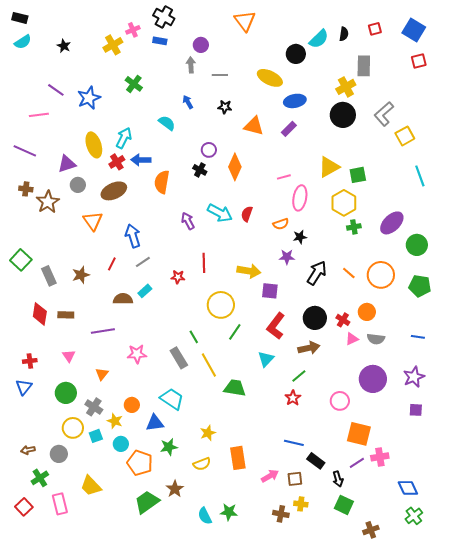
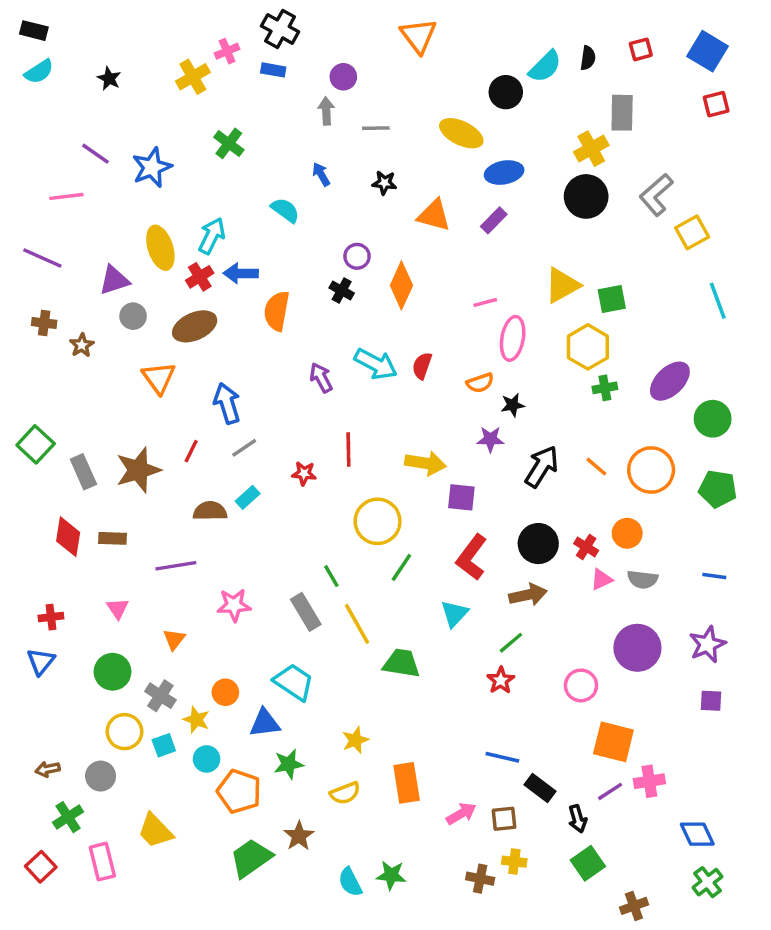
brown star: (48, 202) -> (82, 345), size x0.6
brown star: (81, 275) -> (138, 470), size x1.5
green square: (344, 505) -> (588, 863), turned 30

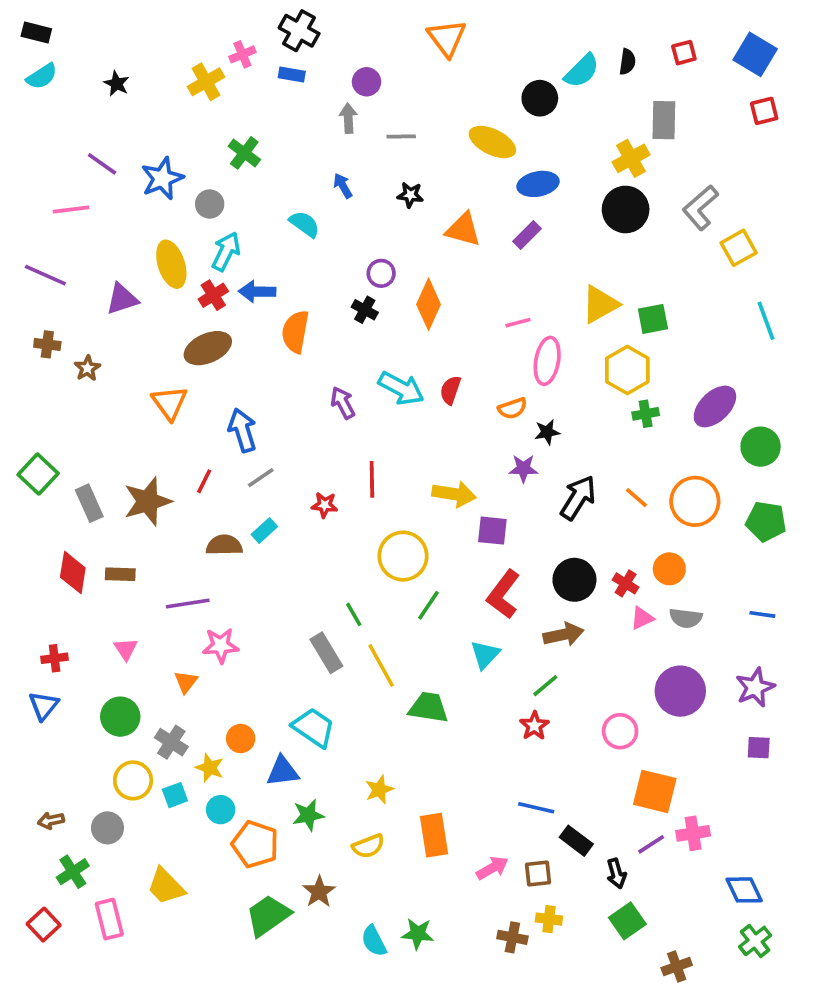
gray circle: (133, 316) -> (210, 204), moved
pink star: (234, 605) -> (221, 645), moved

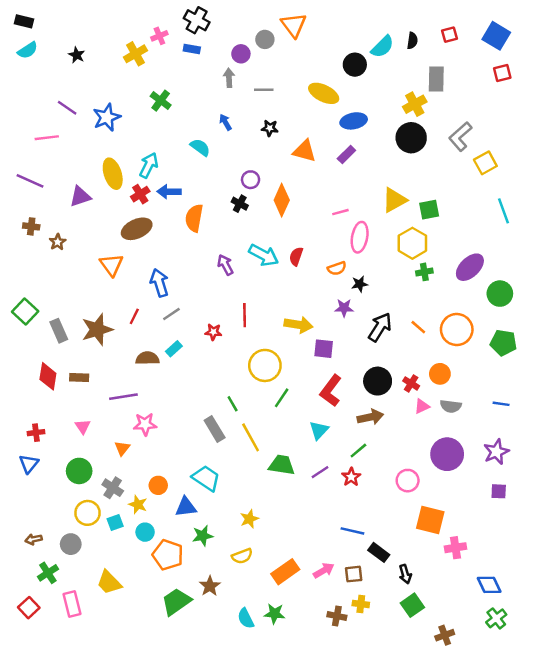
gray circle: (210, 204) -> (265, 39), moved
orange rectangle: (434, 835) -> (285, 572), moved, turned 64
purple line: (651, 844) -> (320, 472), moved

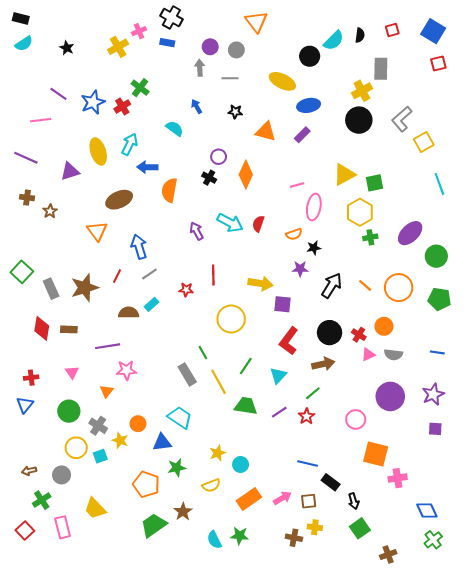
gray circle: (265, 39) -> (236, 50), moved
red cross: (140, 194) -> (122, 106), moved
green line: (282, 398) -> (246, 366), moved
cyan circle: (145, 532) -> (241, 464), moved

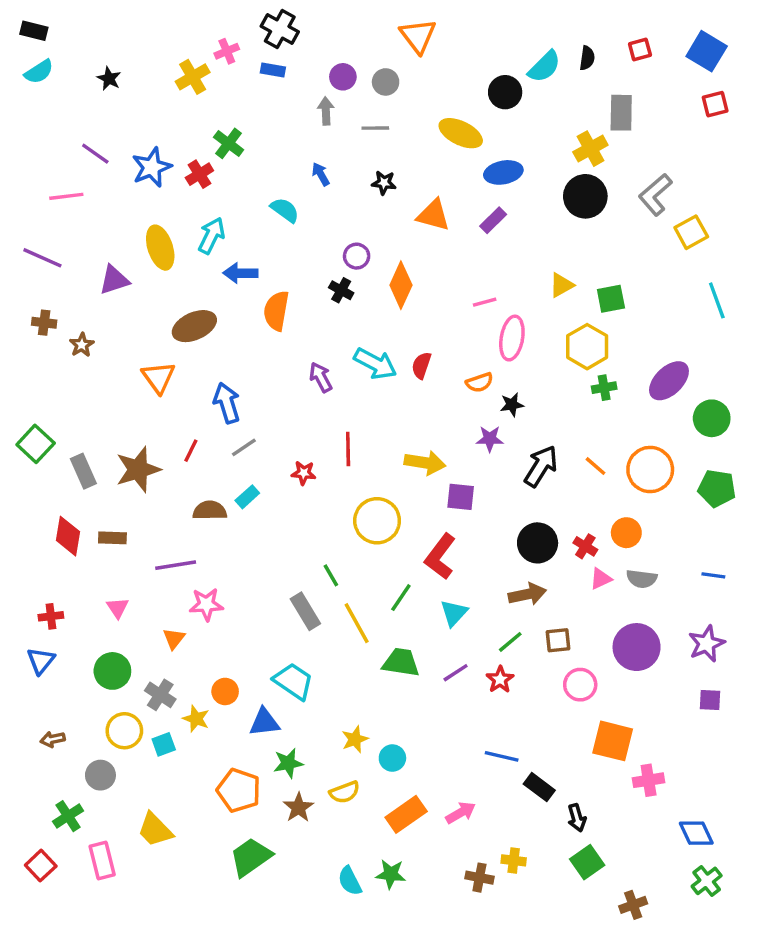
yellow triangle: (344, 175) -> (561, 285), size x0.7
red L-shape: (289, 341) -> (440, 557), moved
brown arrow: (29, 471) -> (53, 739), moved
brown square: (309, 501) -> (558, 640), moved
brown star: (183, 512) -> (299, 808), moved

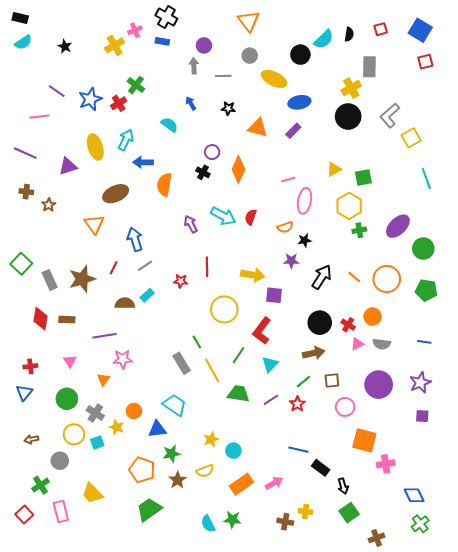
gray circle: (386, 82) -> (250, 56), moved

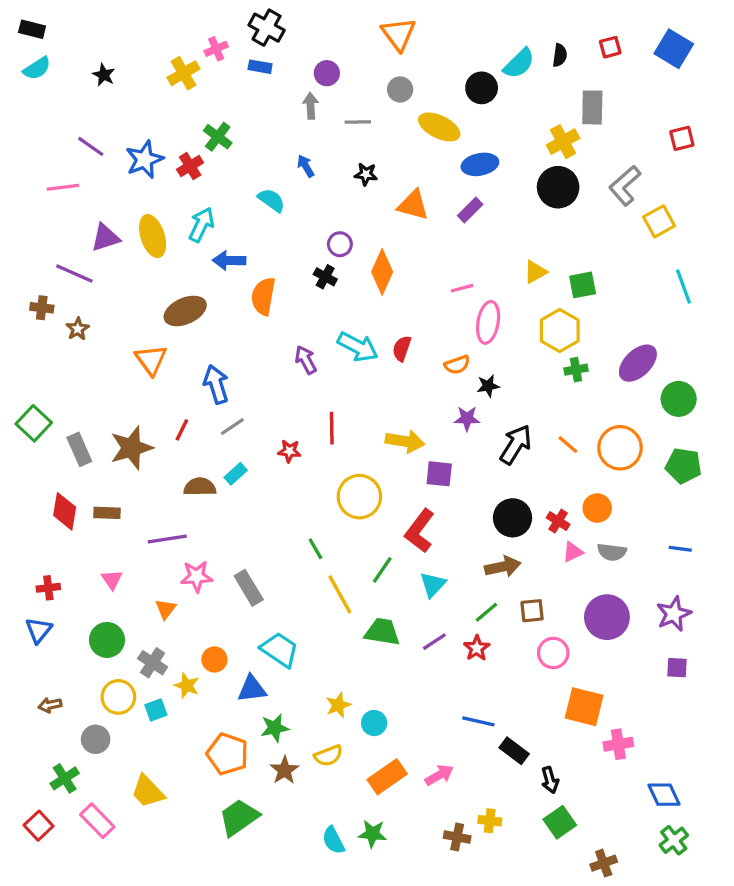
red square: (425, 62) -> (682, 138), moved
purple line: (25, 153) -> (74, 274), moved
purple triangle: (68, 166) -> (105, 238), moved
gray rectangle: (182, 363) -> (249, 588), moved
pink rectangle: (61, 512) -> (97, 821), turned -30

